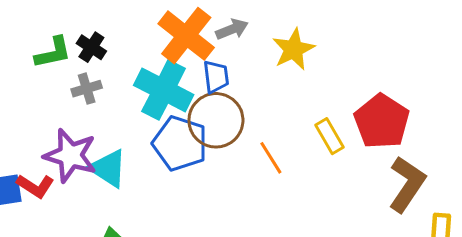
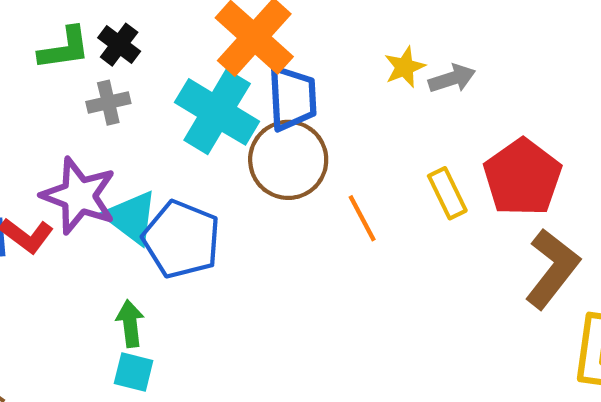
gray arrow: (232, 29) -> (452, 79), moved
yellow star: (293, 49) -> (405, 67), size x0.7
blue trapezoid: (216, 77) -> (292, 98), size x1.4
blue pentagon: (180, 143) -> (181, 239), moved

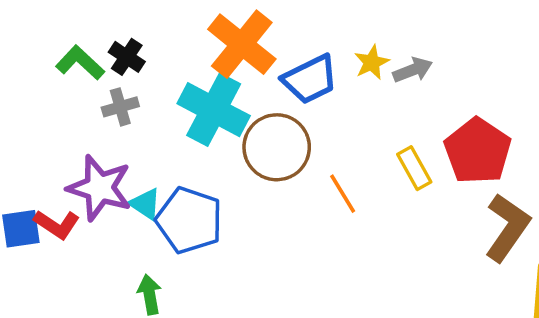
green L-shape: (64, 48) -> (80, 63), turned -126
blue trapezoid: (292, 98) -> (310, 79), moved, turned 70
cyan triangle: (131, 217) -> (145, 204), size x0.7

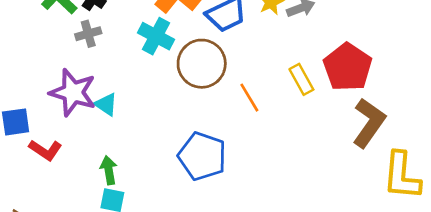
cyan cross: (214, 110) -> (156, 36), size x0.7
blue pentagon: (189, 220) -> (202, 156), moved
red L-shape: (57, 224) -> (45, 150), moved

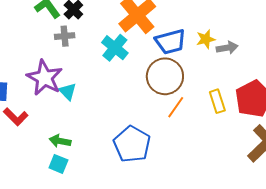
brown circle: (202, 64) -> (165, 76), moved
orange line: (249, 98) -> (176, 107), turned 55
green arrow: (109, 170) -> (60, 141), turned -80

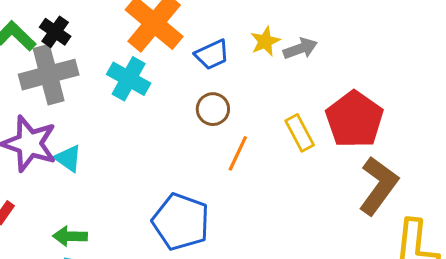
gray cross: (65, 36) -> (49, 75), size x1.8
blue trapezoid: (170, 42) -> (212, 55), size x0.7
brown circle: (165, 76) -> (213, 109), size x0.6

